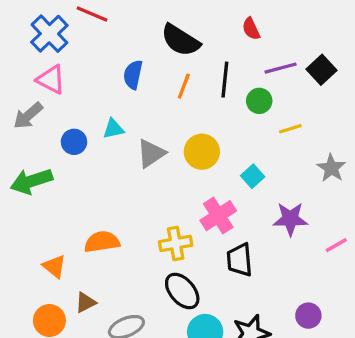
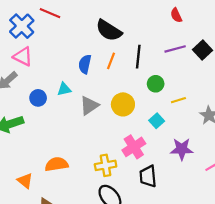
red semicircle: (251, 29) -> (176, 15), moved
blue semicircle: (133, 75) -> (85, 64), moved
green circle: (259, 101) -> (156, 84), moved
yellow line: (290, 129) -> (178, 100), moved

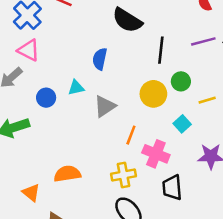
orange line: (111, 61) -> (131, 135), moved
yellow circle: (123, 104) -> (153, 94), moved
pink cross: (134, 147) -> (156, 154), turned -35

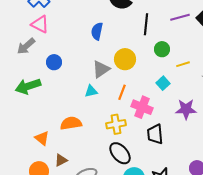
cyan triangle: (76, 88) -> (91, 91), moved
yellow circle: (153, 94) -> (125, 59), moved

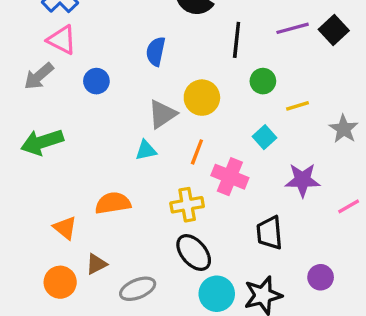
blue circle: (54, 62) -> (96, 81), moved
black trapezoid: (155, 134) -> (269, 233), moved

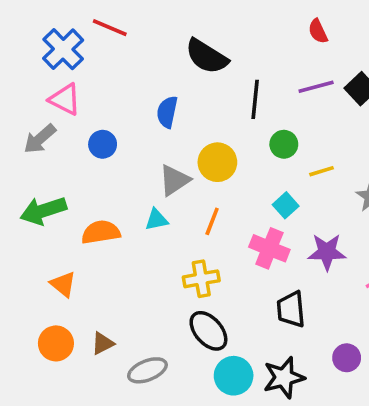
pink cross: (230, 177) -> (269, 248), moved
orange semicircle: (113, 203) -> (101, 232), moved
orange triangle: (65, 228) -> (63, 284), moved
orange circle: (60, 282) -> (56, 343), moved

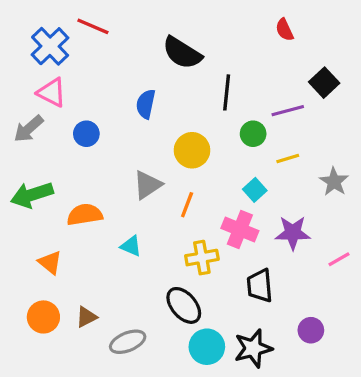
purple line: (316, 87) -> (288, 111), moved
gray triangle: (174, 180) -> (147, 185), moved
cyan triangle: (156, 220) -> (131, 246), moved, turned 35
yellow cross: (201, 279) -> (202, 258), moved

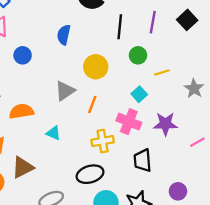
purple line: (288, 111) -> (153, 22), moved, turned -65
black ellipse: (184, 305) -> (90, 174), turned -65
brown triangle: (86, 317) -> (23, 167), moved, size x1.5

